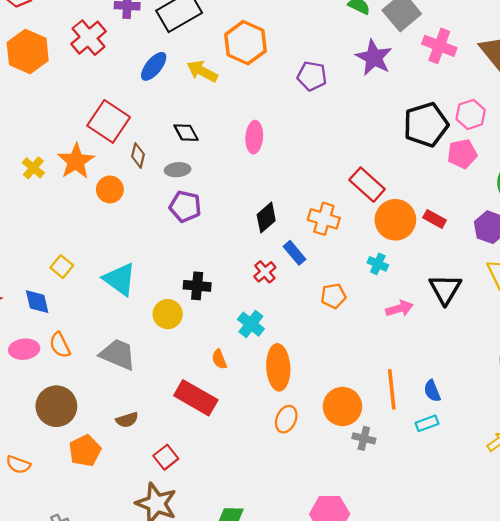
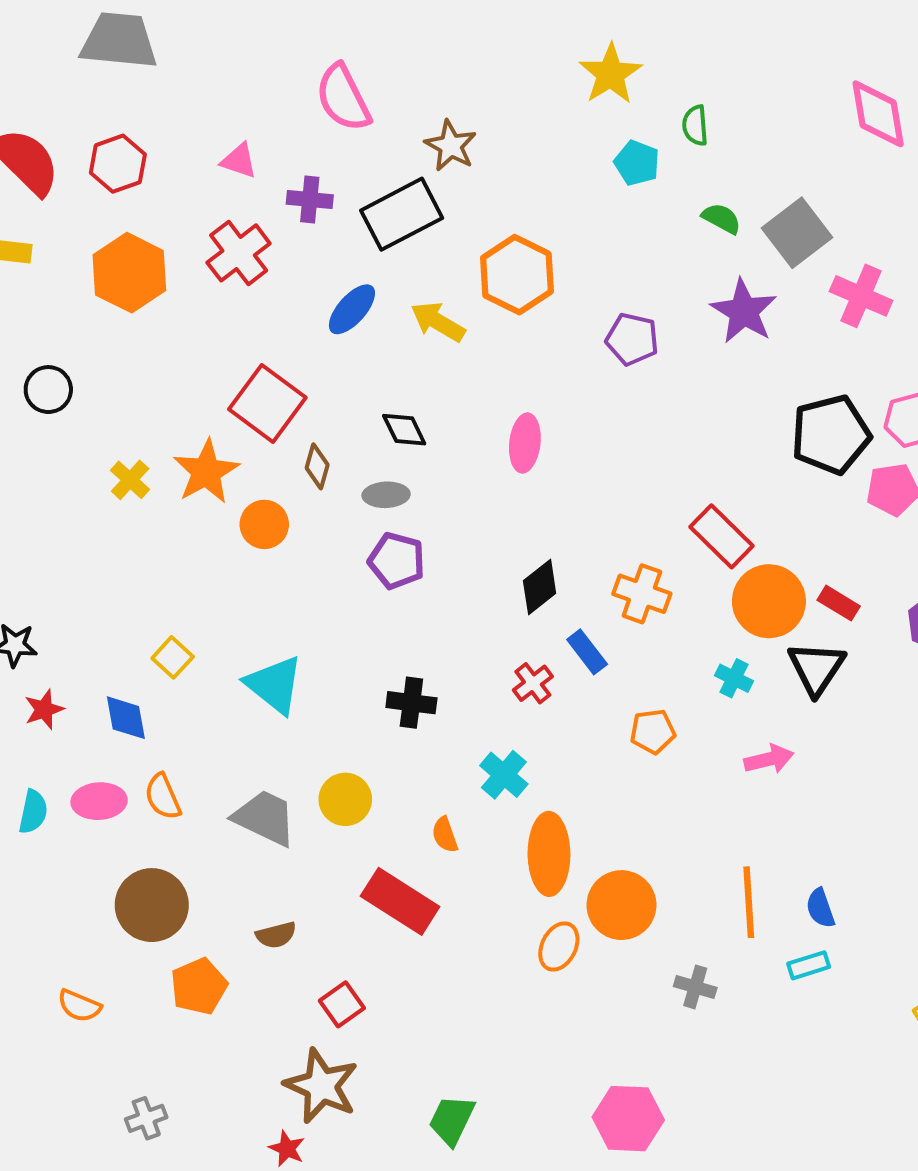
black triangle: (445, 289) -> (816, 668), moved
yellow circle: (168, 314) -> (345, 799), moved
orange circle: (342, 406) -> (621, 905), moved

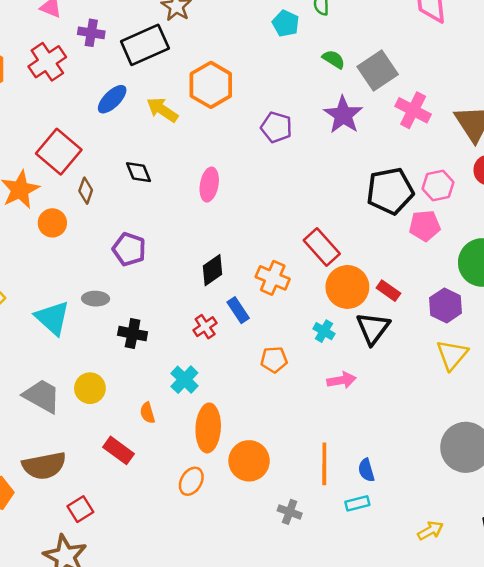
gray ellipse: (386, 495) -> (96, 299), moved
red rectangle: (400, 901) -> (119, 450), size x0.7
brown semicircle: (276, 935) -> (44, 466), size x1.8
orange ellipse: (559, 946) -> (191, 481), moved

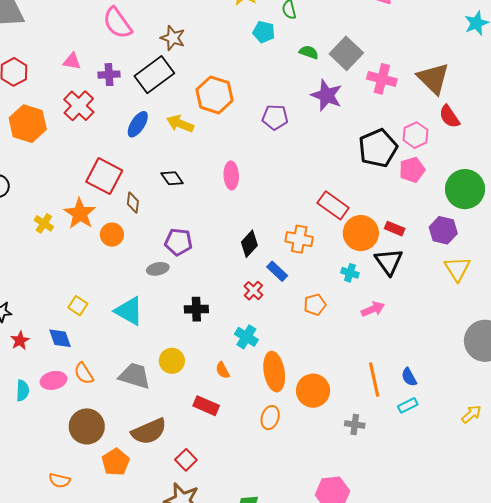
gray ellipse: (96, 299) -> (158, 269), moved

